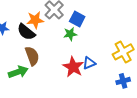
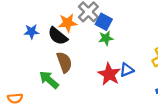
blue square: (77, 19) -> (104, 22), moved
green arrow: (18, 72) -> (49, 80), turned -120

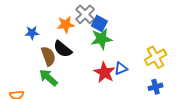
black semicircle: (58, 36) -> (63, 49), moved
green star: (106, 38) -> (101, 39), size x1.5
brown semicircle: (64, 62) -> (48, 56), moved

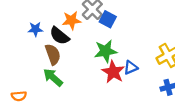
green star: (101, 39) -> (105, 51), moved
black semicircle: (63, 49) -> (59, 36), moved

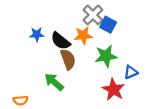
orange star: (72, 20) -> (83, 36), moved
brown semicircle: (53, 54) -> (68, 59), moved
red star: (113, 72) -> (113, 90), moved

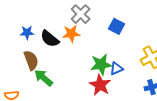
blue square: (108, 25) -> (117, 26), moved
green star: (106, 56) -> (101, 64), moved
brown semicircle: (68, 59) -> (31, 60), moved

